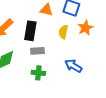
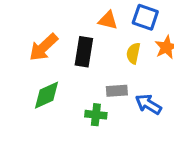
gray rectangle: (37, 51) -> (117, 91), moved

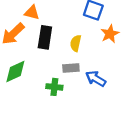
orange triangle: (108, 20) -> (32, 13), moved
yellow semicircle: (133, 53) -> (76, 43), moved

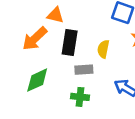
gray rectangle: (71, 68) -> (84, 70), moved

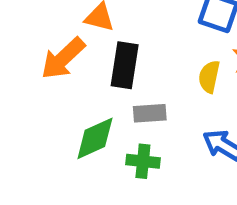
yellow semicircle: (103, 49) -> (209, 77), moved
green diamond: (37, 80) -> (95, 138), moved

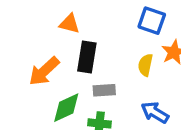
orange arrow: (63, 58) -> (44, 71), moved

